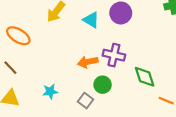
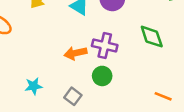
green diamond: (145, 77) -> (152, 37), moved
green circle: (103, 85) -> (102, 76), moved

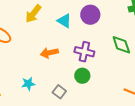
orange arrow: (75, 53) -> (49, 53), moved

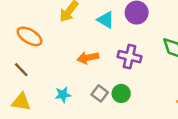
green circle: (82, 76) -> (121, 93), moved
gray square: (59, 92) -> (100, 93), moved

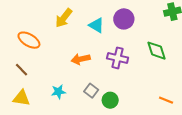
green circle: (121, 93) -> (110, 100), moved

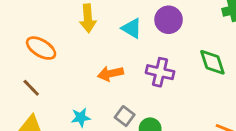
yellow arrow: (64, 18) -> (88, 18), turned -42

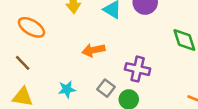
purple cross: (160, 72) -> (138, 69), moved

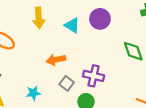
gray square: (106, 88) -> (67, 83), moved

